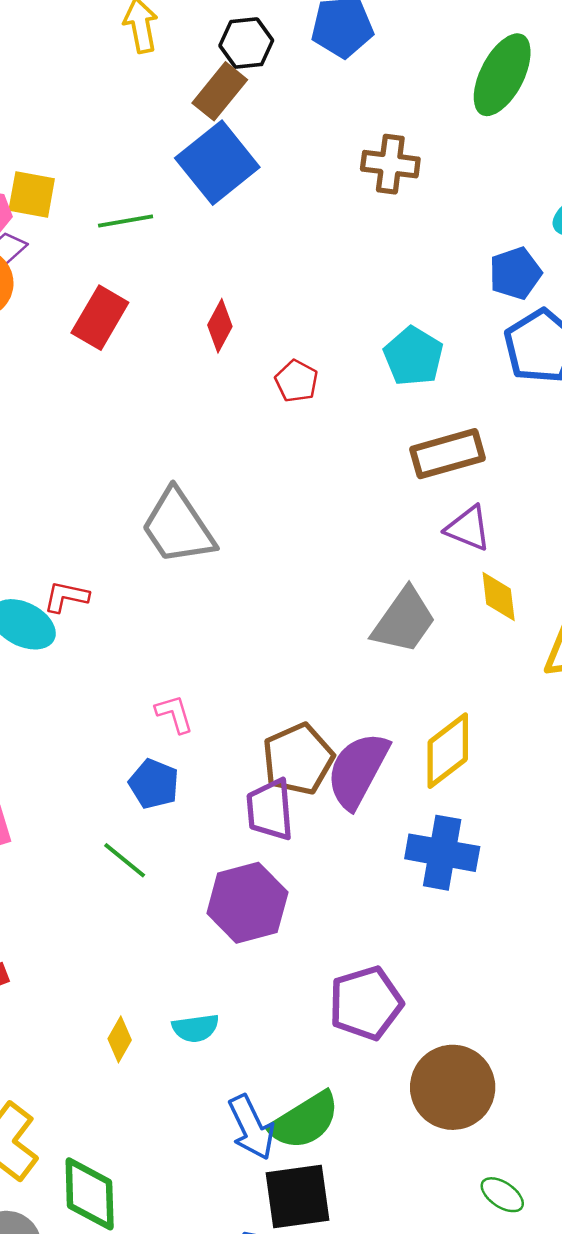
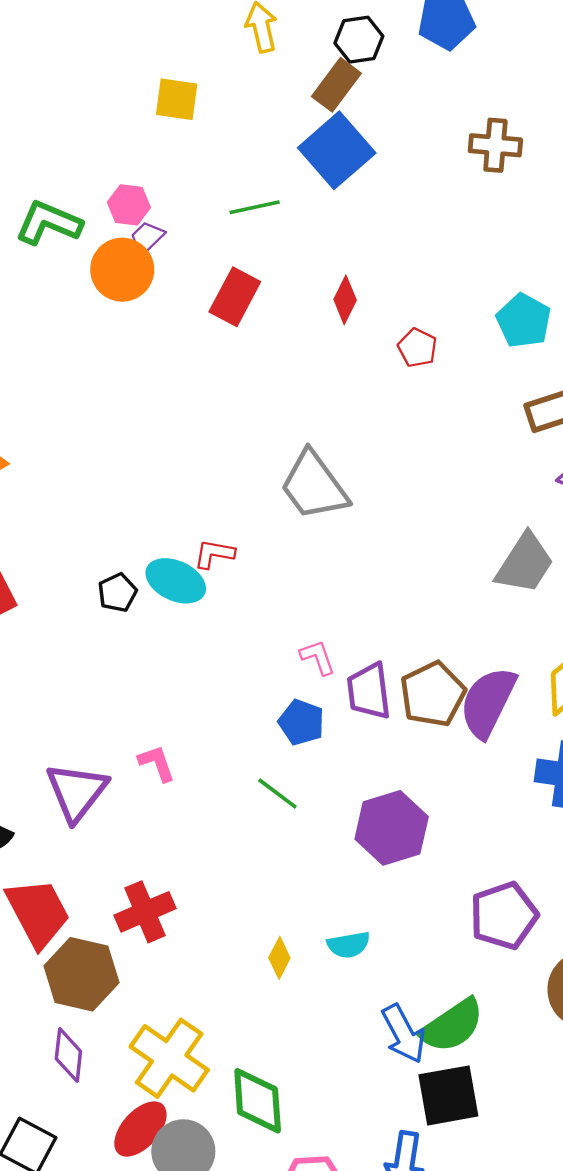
yellow square: (32, 194) -> (177, 99), moved
purple trapezoid: (270, 810) -> (369, 691), moved

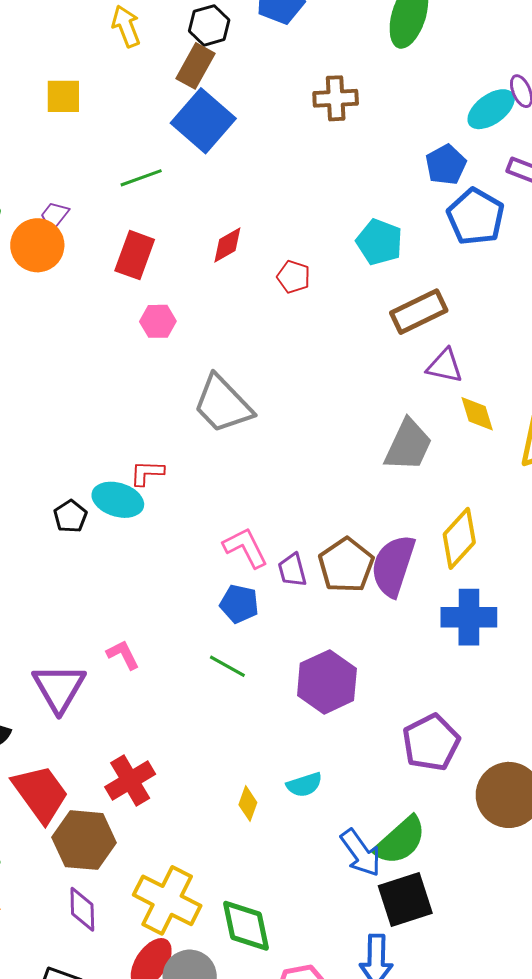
pink hexagon: (129, 205) -> (158, 321), moved
red diamond: (345, 300) -> (227, 245), turned 42
pink L-shape: (318, 657) -> (245, 548), size x1.4
purple trapezoid: (369, 691) -> (292, 570), size x0.7

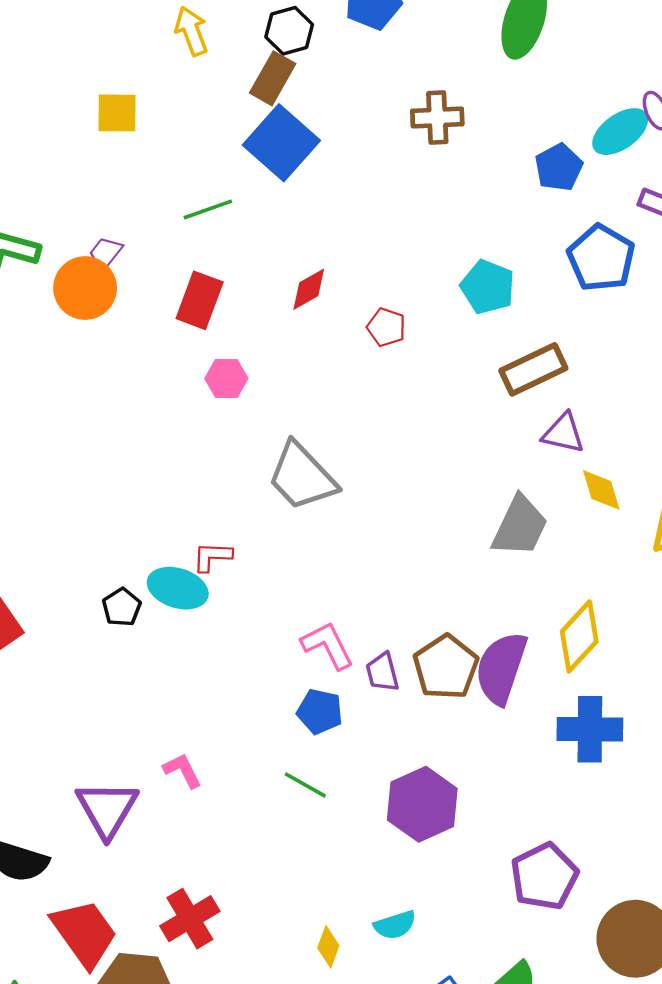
blue pentagon: (446, 165) -> (559, 167), moved

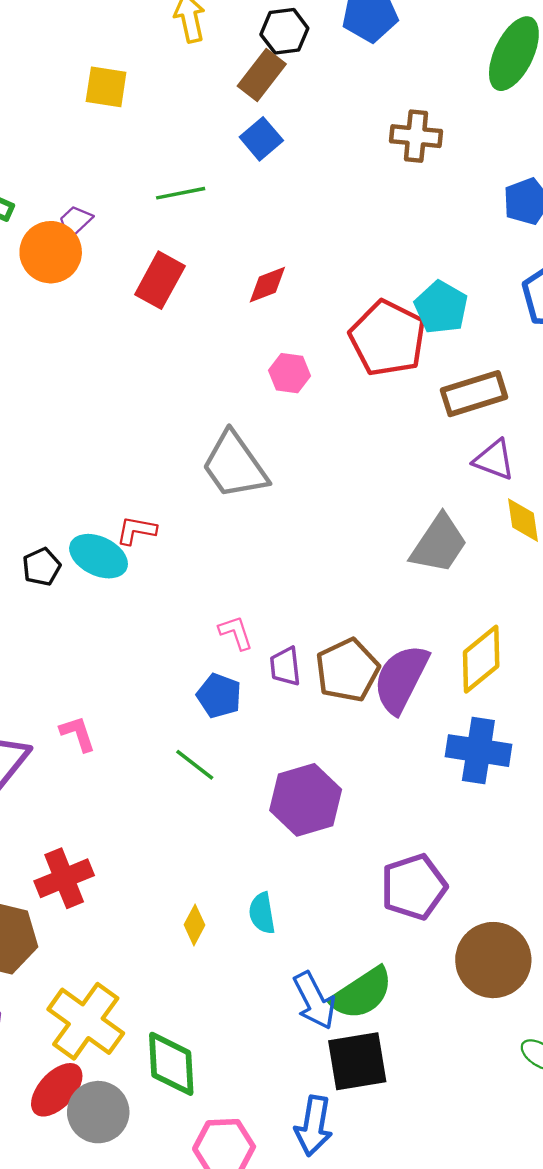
blue square: (281, 143) -> (261, 139), size x0.6
red pentagon: (386, 327) -> (388, 338), moved, size x2.0
pink hexagon: (226, 378) -> (289, 373), moved
pink L-shape: (328, 645) -> (236, 633), size x0.7
cyan semicircle: (395, 925) -> (262, 913), turned 90

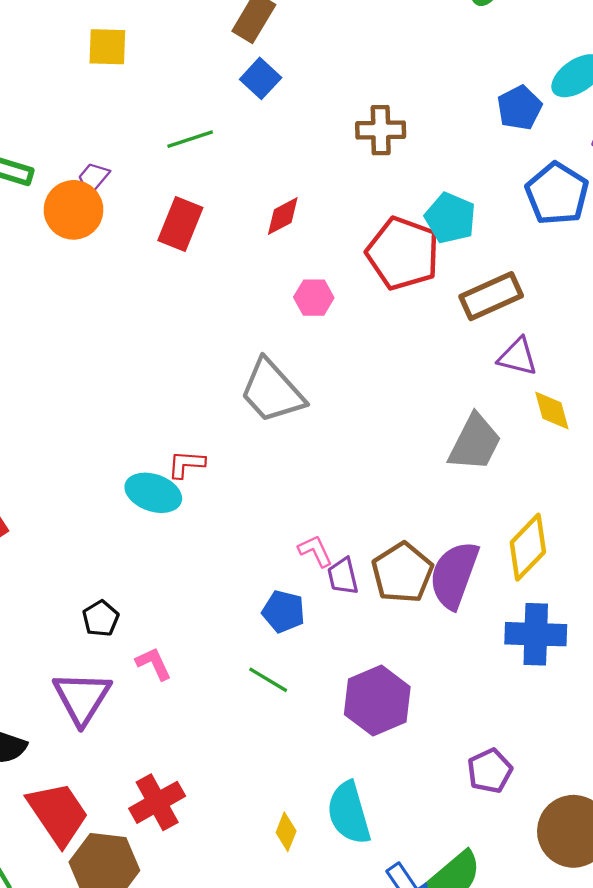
brown cross: (416, 136) -> (381, 130), moved
black pentagon: (42, 567) -> (101, 618), moved
pink L-shape: (236, 633) -> (315, 551), moved
purple pentagon: (414, 887) -> (490, 771), size x0.7
cyan semicircle: (262, 913) -> (349, 813), size x1.6

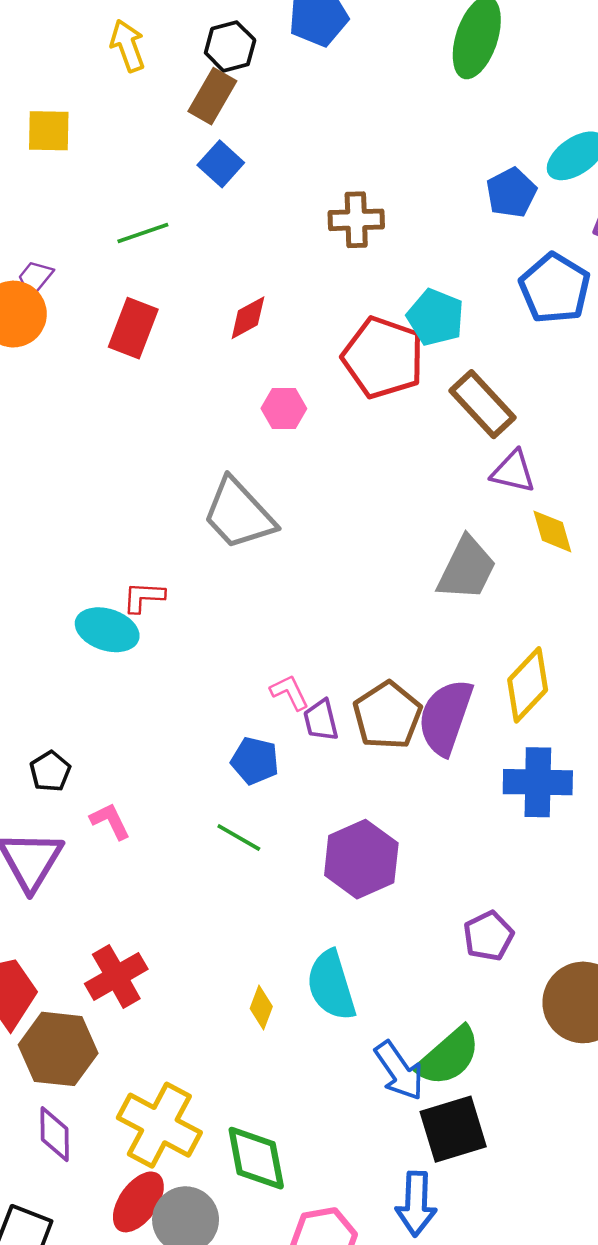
brown rectangle: (491, 296) -> (483, 404), turned 72

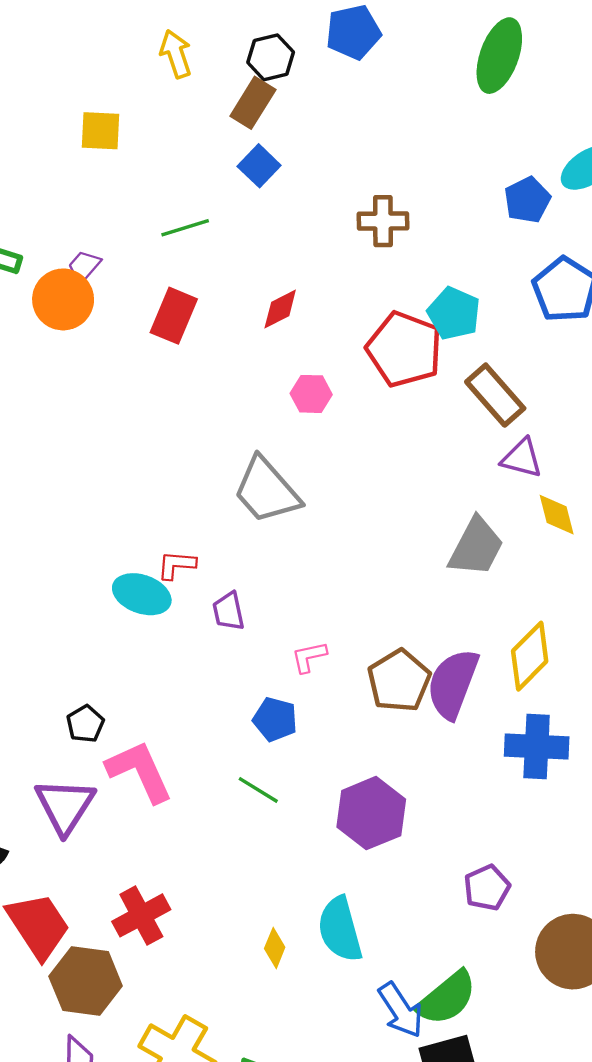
pink L-shape: (290, 692) -> (309, 657), turned -78
purple trapezoid: (321, 720) -> (228, 611), moved
pink L-shape: (110, 821) -> (140, 771), size x1.8

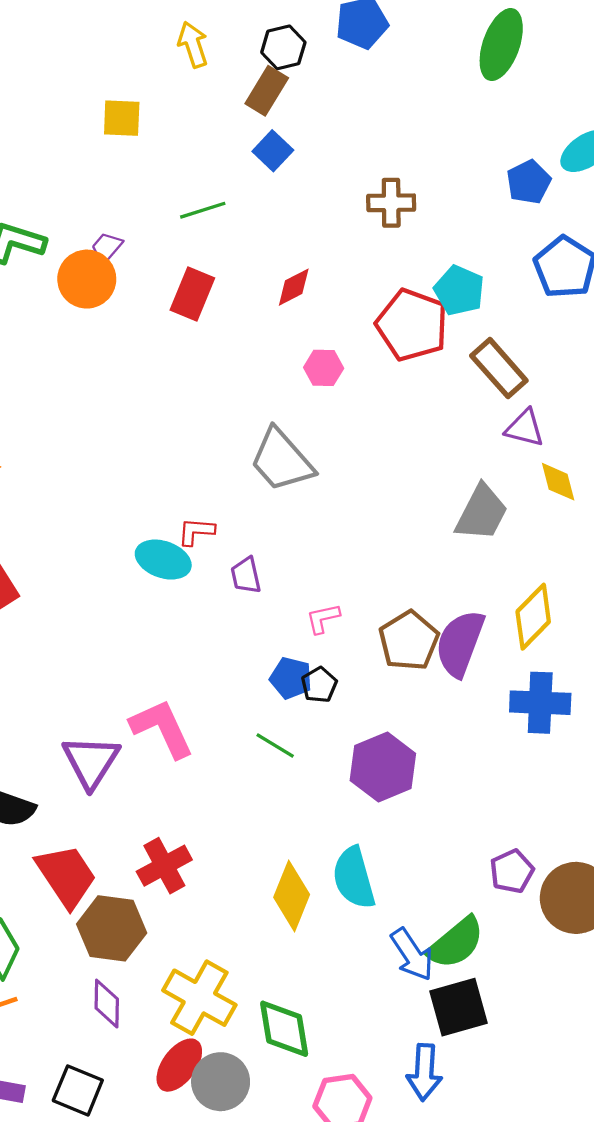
black pentagon: (85, 724) -> (319, 685), moved
purple pentagon: (487, 888) -> (512, 871), moved
yellow diamond: (275, 948) -> (292, 896), size x1.8

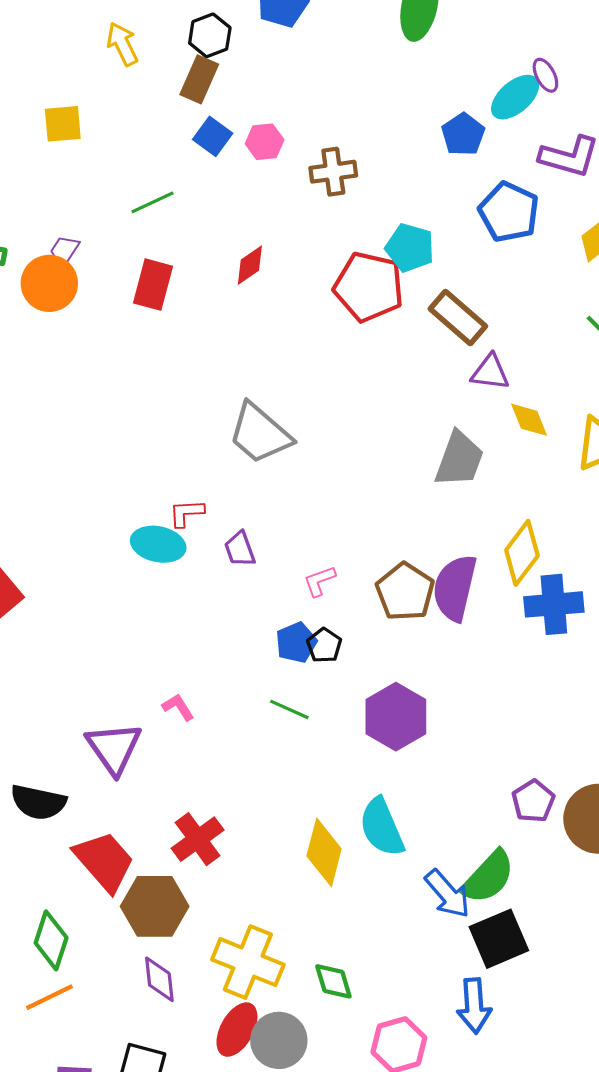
pink hexagon: (324, 368) -> (265, 142), moved
blue pentagon: (291, 678) -> (296, 642), turned -30
blue cross: (540, 703) -> (554, 604), moved
pink L-shape: (162, 728) -> (178, 707), size x0.5
green diamond: (284, 1029) -> (333, 981), size x0.7

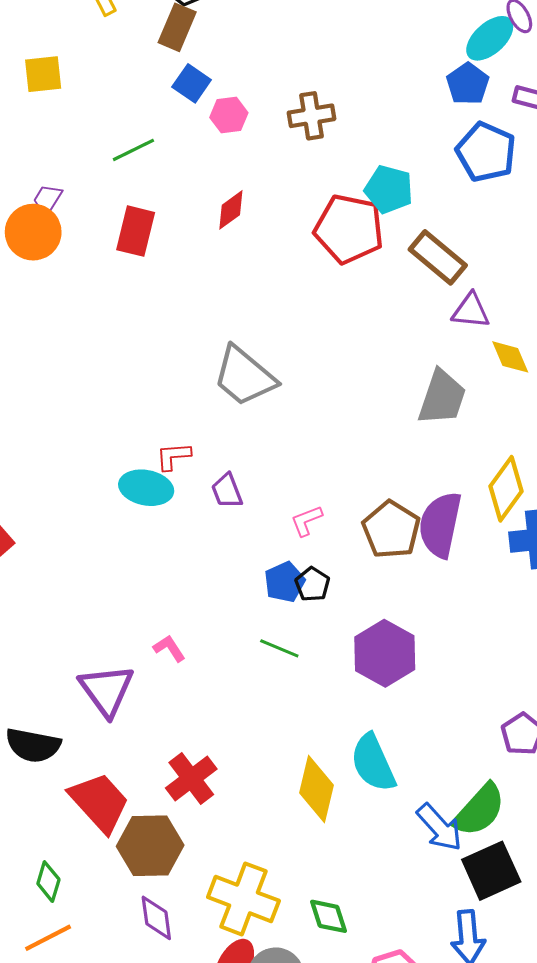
blue pentagon: (463, 134) -> (468, 84), moved
pink hexagon: (265, 142) -> (229, 115), moved
green diamond: (51, 940) -> (48, 882), size x0.7

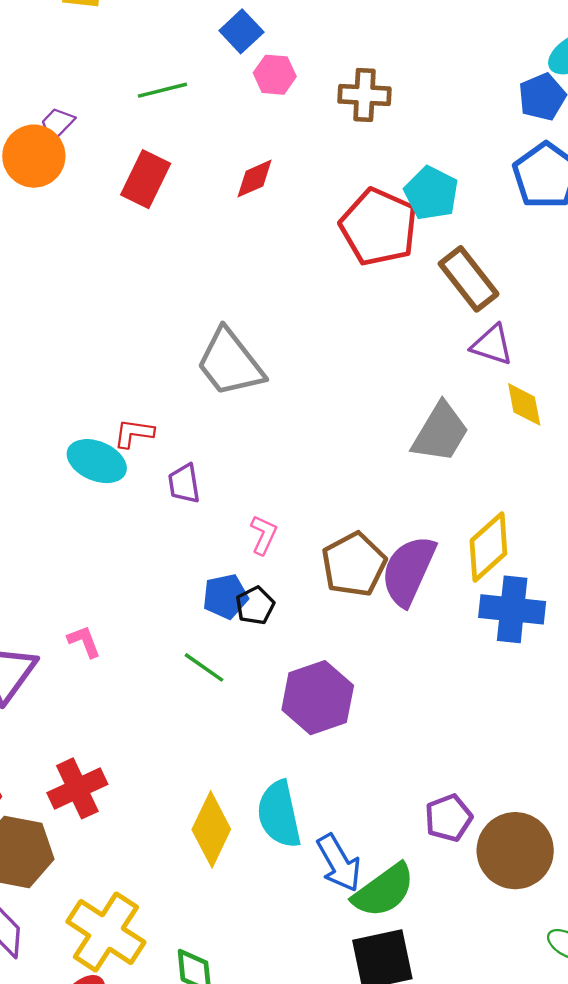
pink L-shape: (306, 521) -> (264, 535), turned 124
blue arrow: (439, 827) -> (339, 863), moved

